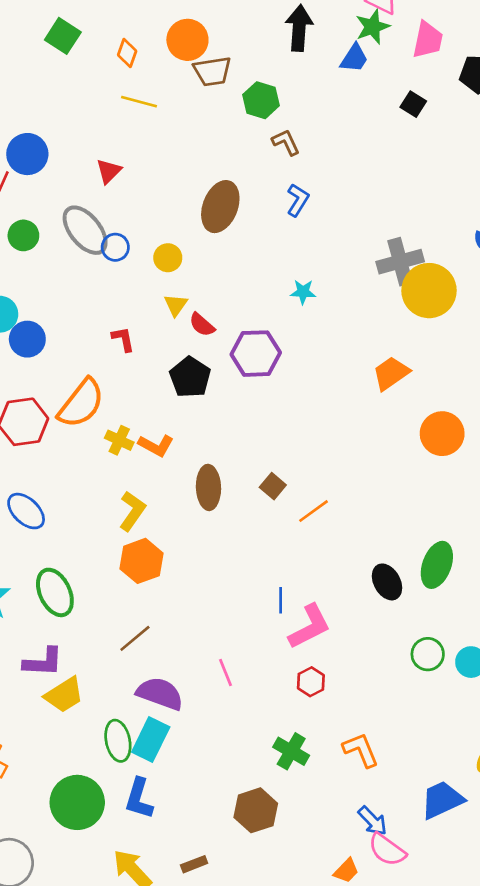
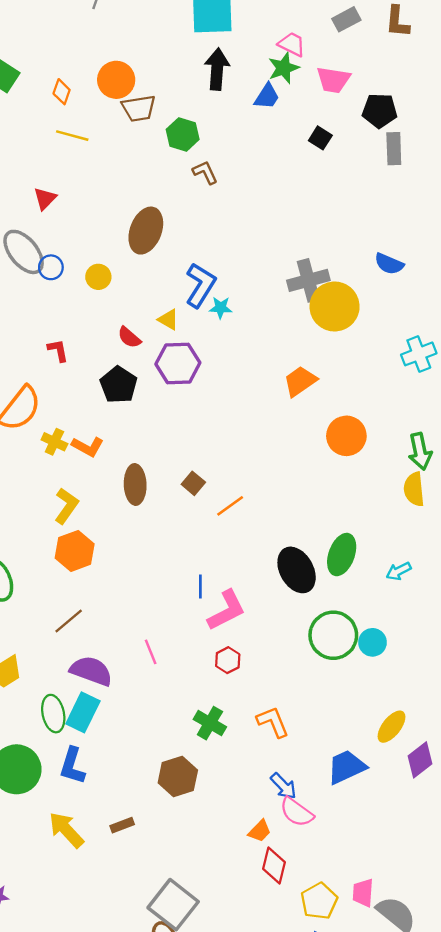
pink trapezoid: (428, 40) -> (333, 80), turned 87
blue L-shape: (298, 200) -> (200, 285), moved, size x1.5
yellow triangle: (176, 305) -> (168, 320), moved, turned -35
black ellipse: (387, 582) -> (297, 570), size x1.4
green circle: (428, 654) -> (333, 635), size x1.6

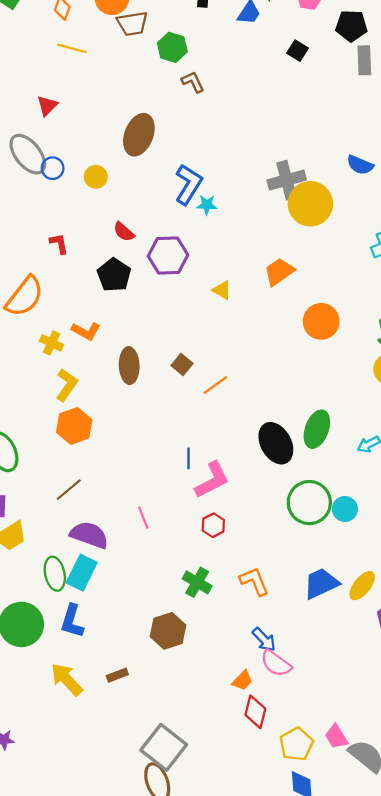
yellow triangle: (168, 320) -> (222, 290), moved
yellow cross: (54, 442) -> (52, 343), moved
blue trapezoid: (346, 767) -> (321, 583), moved
pink trapezoid: (363, 893) -> (336, 737), turned -36

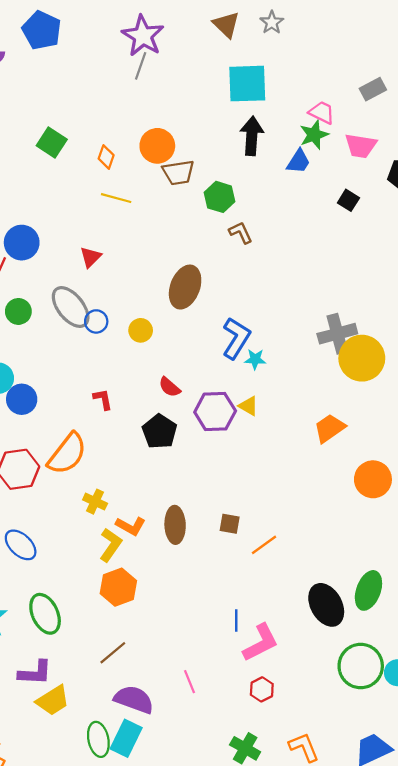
yellow triangle: (222, 290) -> (248, 406), moved
orange L-shape: (86, 331) -> (131, 526), moved
brown square: (182, 364) -> (230, 524), turned -30

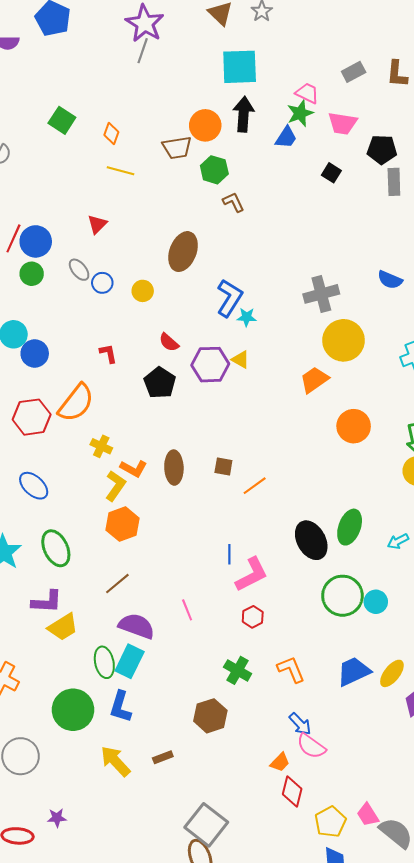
orange circle: (157, 146) -> (205, 125), moved
blue circle: (22, 243) -> (36, 241), moved
gray ellipse: (71, 307) -> (79, 270), size x0.6
yellow circle: (362, 358) -> (344, 340), moved

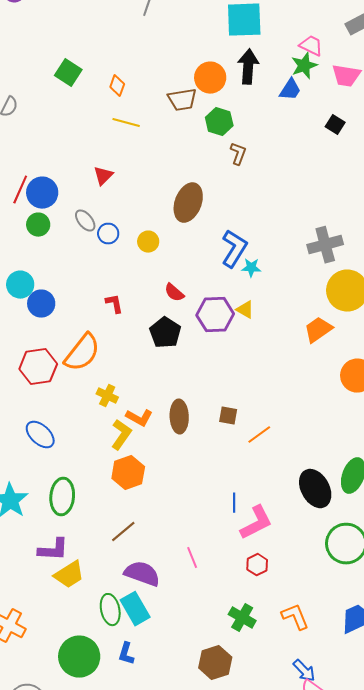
brown L-shape: (233, 202) -> (238, 154), turned 45
green ellipse: (56, 548) -> (62, 497), turned 30
cyan rectangle: (130, 661) -> (135, 609), turned -56
blue L-shape: (120, 707) -> (126, 654), size x0.7

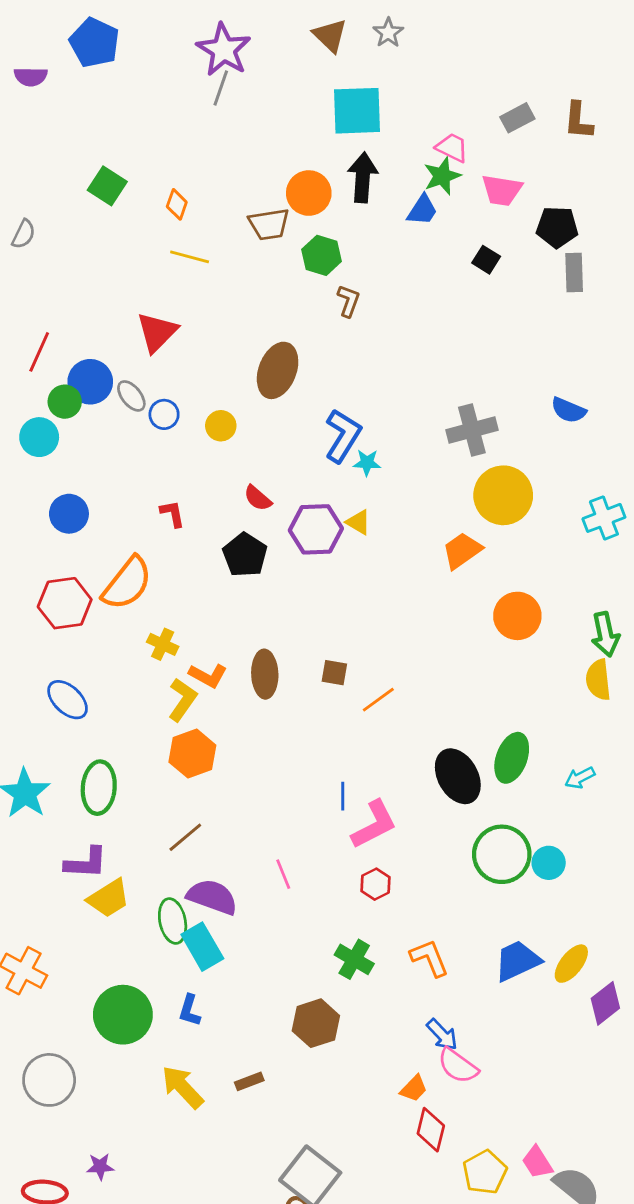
red triangle: (103, 176) -> (157, 332), size x1.5
blue circle: (42, 193) -> (90, 382), moved
cyan circle: (20, 285) -> (39, 437), moved
green ellipse: (110, 610) -> (173, 921), moved

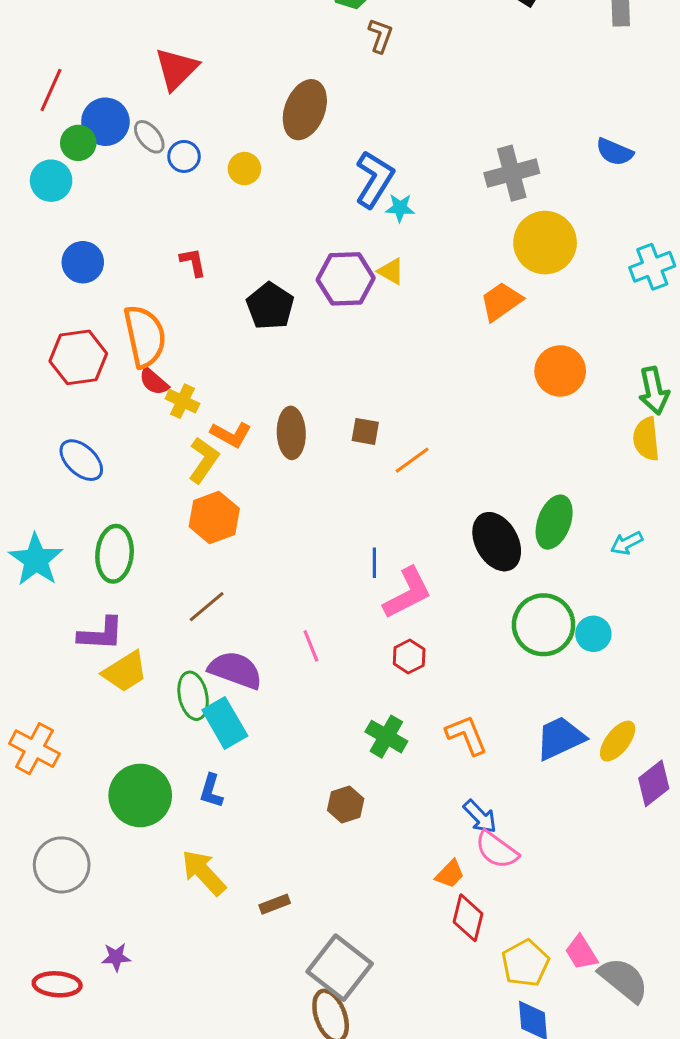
red semicircle: (258, 498) -> (154, 382), moved
orange semicircle: (127, 583) -> (145, 336), turned -50
brown hexagon: (316, 1023) -> (346, 805), size x0.7
brown rectangle: (249, 1081) -> (275, 904), moved

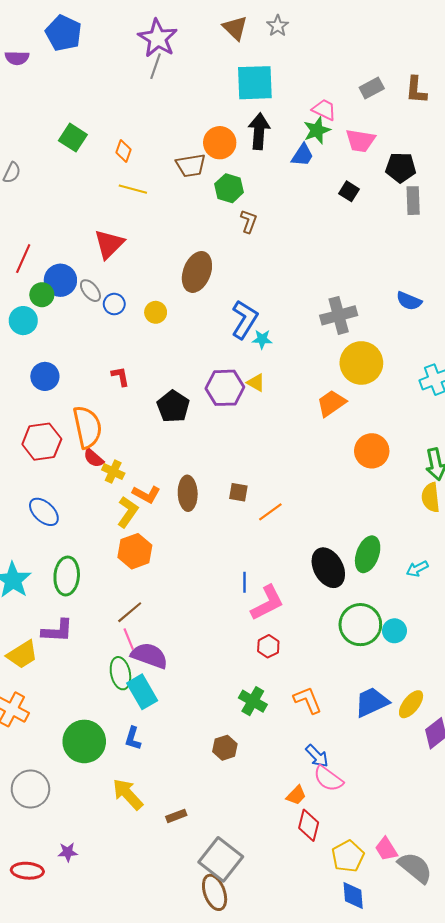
pink line: (311, 646) -> (129, 639), moved
yellow trapezoid: (125, 672) -> (22, 655), moved

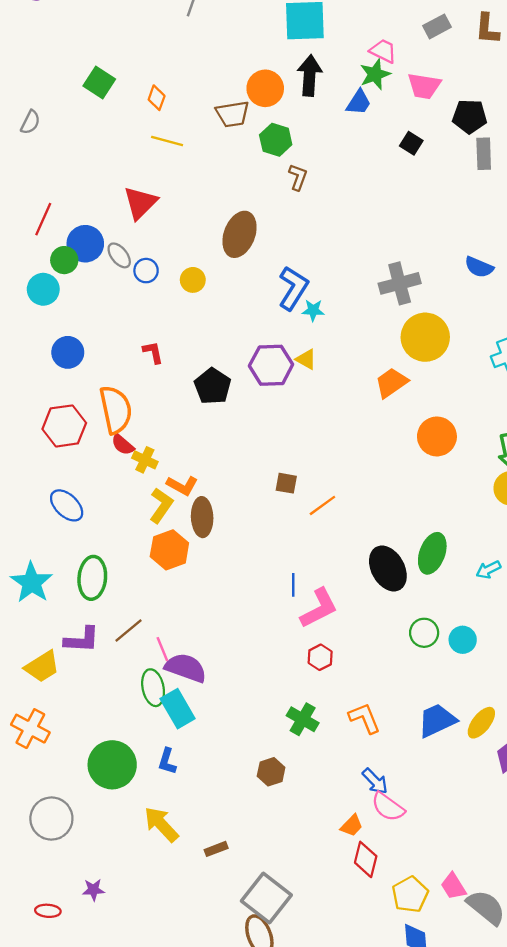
brown ellipse: (188, 493) -> (202, 517), moved
brown line: (130, 612) -> (129, 630), moved
green circle: (360, 625) -> (424, 633), size x0.6
red ellipse: (27, 871) -> (48, 911), size x0.7

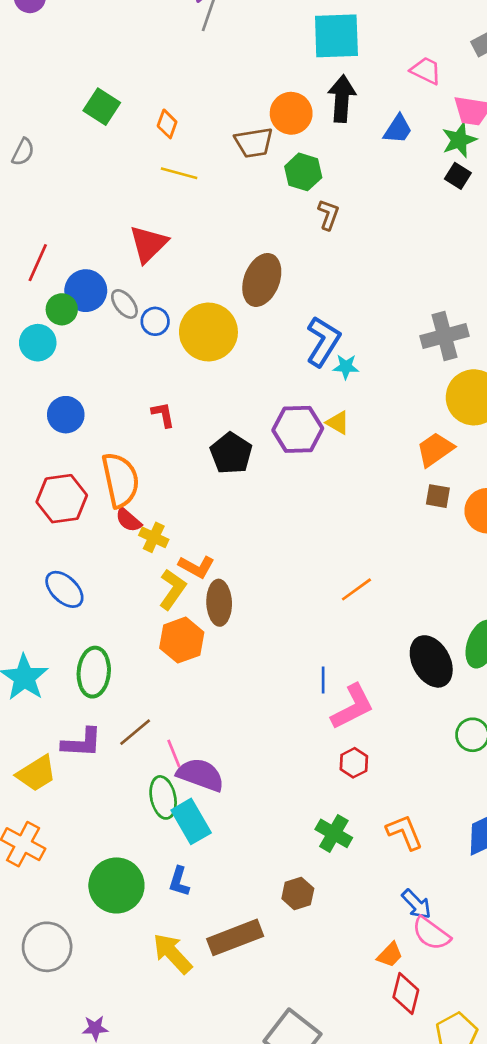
green star: (375, 74) -> (459, 140), moved
yellow circle: (193, 280) -> (208, 332), size x2.0
brown square: (286, 483) -> (438, 496), moved
brown rectangle: (216, 849) -> (235, 937), moved, size x2.0

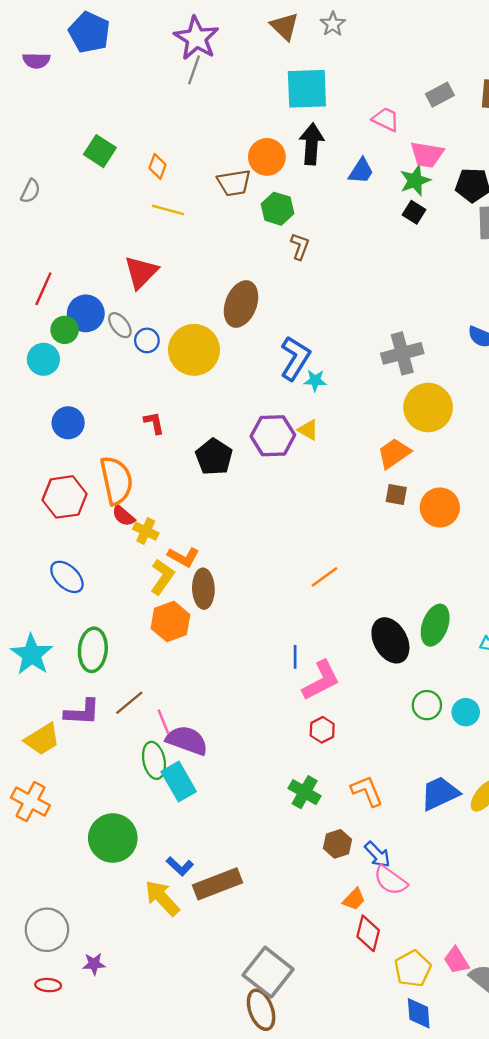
blue L-shape: (179, 881) -> (180, 866), moved, turned -64
brown hexagon: (298, 893) -> (337, 844), moved
gray circle: (47, 947) -> (47, 930), moved

